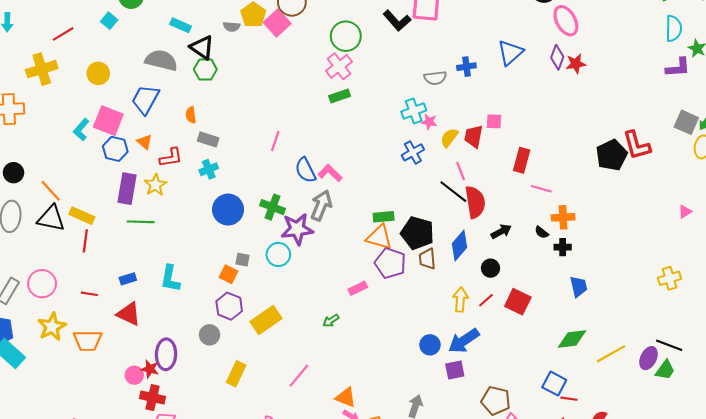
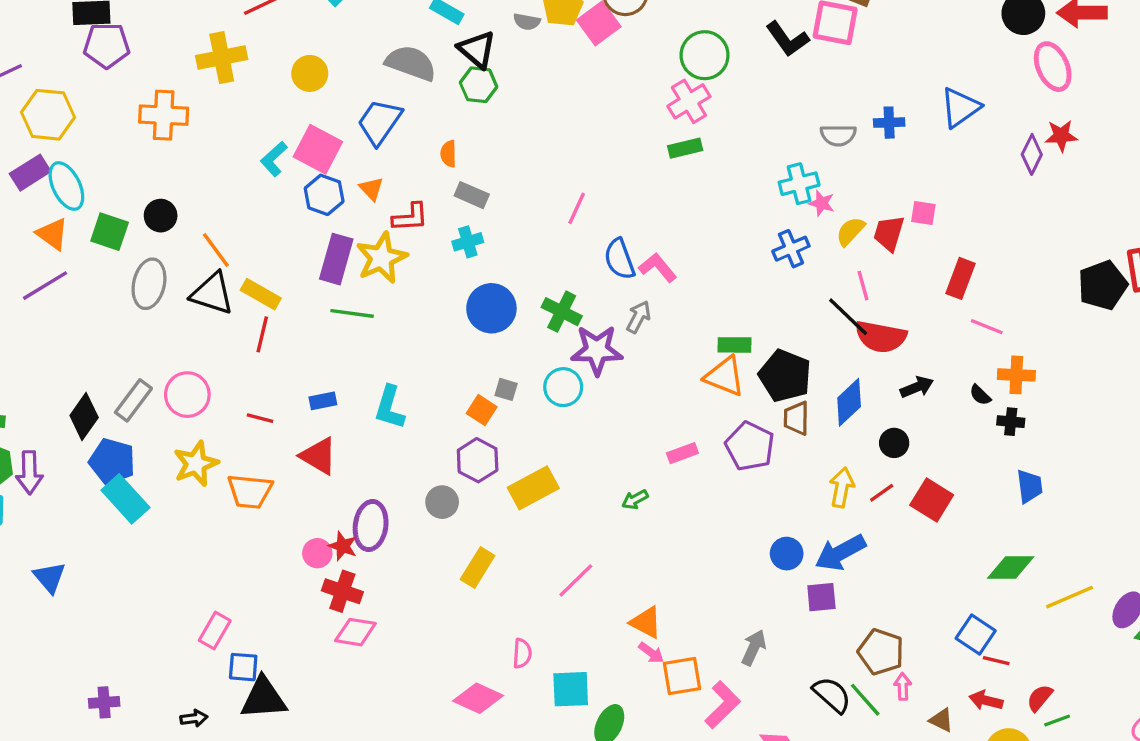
purple diamond: (557, 57) -> (1032, 154), moved
yellow star: (155, 185) -> (382, 258), size x1.4
red semicircle: (475, 202) -> (881, 337), turned 104
gray arrow: (321, 205) -> (639, 317), size x0.7
purple pentagon: (390, 263) -> (750, 446), moved

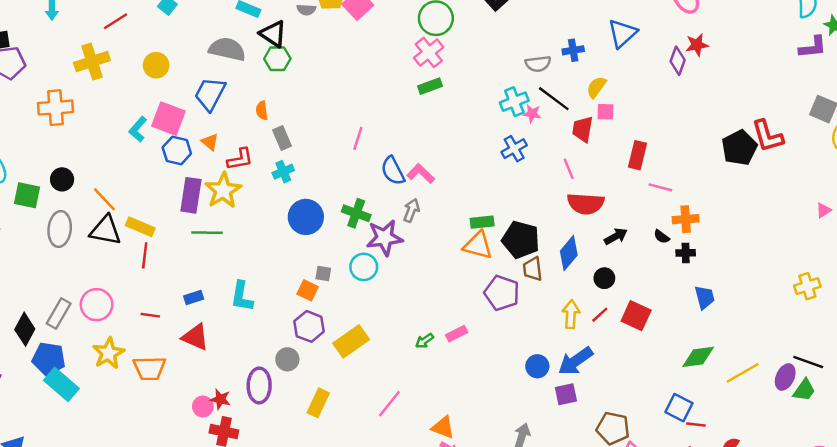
gray rectangle: (472, 195) -> (282, 138), turned 50
yellow semicircle: (850, 231) -> (596, 87), moved
black line: (848, 317) -> (554, 99), moved
pink rectangle: (682, 453) -> (457, 334), moved
purple ellipse: (371, 526) -> (259, 385), moved

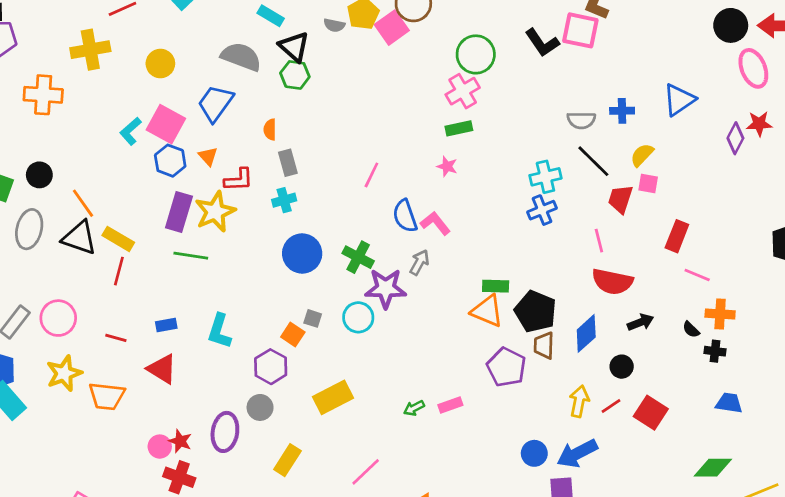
cyan cross: (514, 102) -> (545, 177), moved
pink star: (532, 114) -> (447, 166), moved
blue trapezoid: (705, 297) -> (729, 403), turned -75
purple hexagon: (309, 326) -> (271, 367), moved

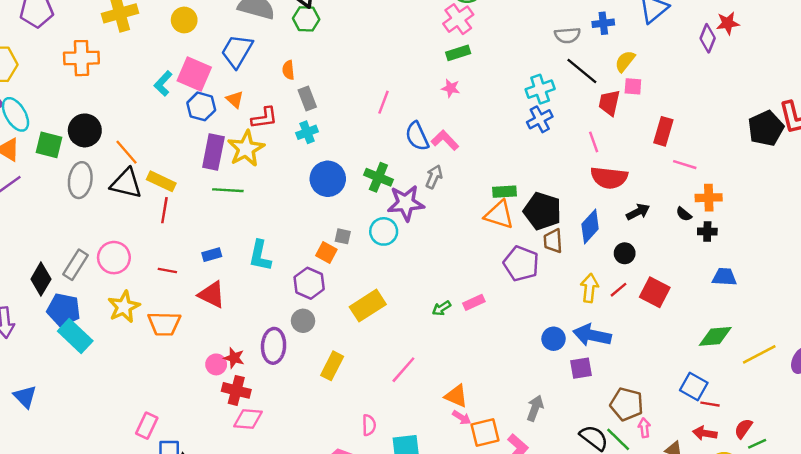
black circle: (39, 175) -> (85, 130), size x1.4
blue arrow: (577, 453) -> (592, 335), turned 45

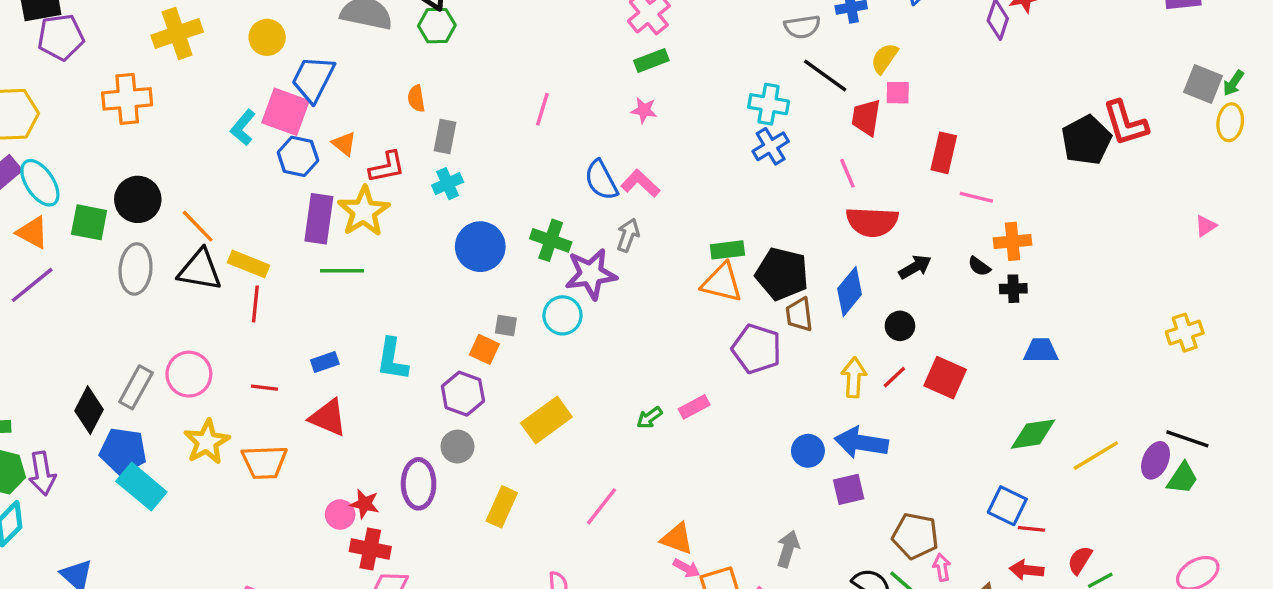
blue trapezoid: (237, 51) -> (313, 79), moved
cyan cross: (540, 89) -> (769, 104), turned 32
gray rectangle: (307, 98) -> (445, 136), turned 35
pink line: (383, 102) -> (542, 109), moved

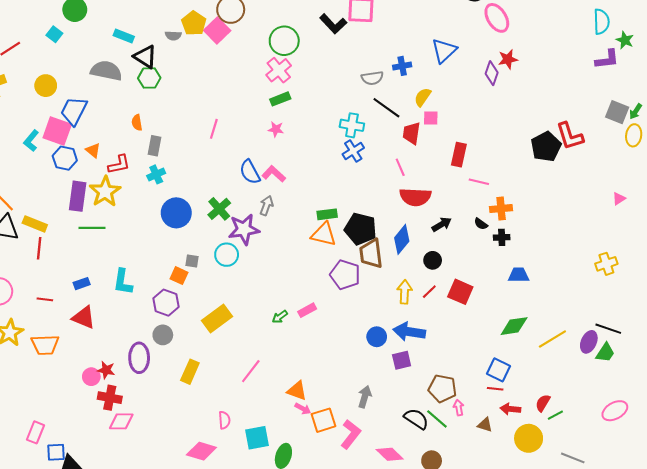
green cross: (551, 240) -> (219, 209), turned 30
brown trapezoid: (799, 315) -> (371, 254), size x1.4
red line: (1031, 529) -> (495, 389), moved

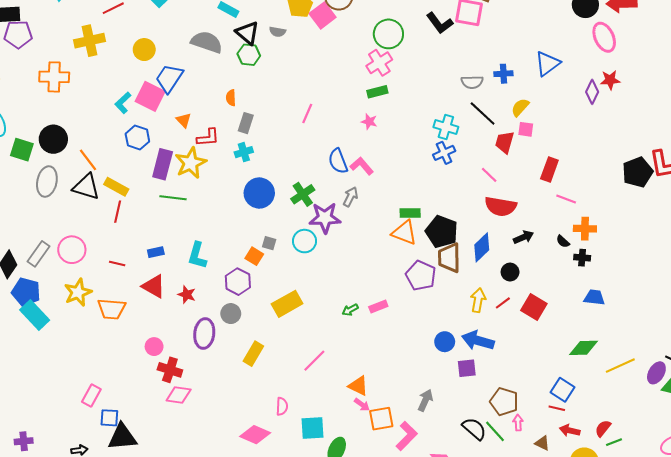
gray semicircle: (173, 36) -> (278, 32), moved
blue hexagon: (65, 158) -> (137, 138), moved
pink line: (400, 167) -> (489, 175), turned -30
red star: (106, 370) -> (187, 295), moved

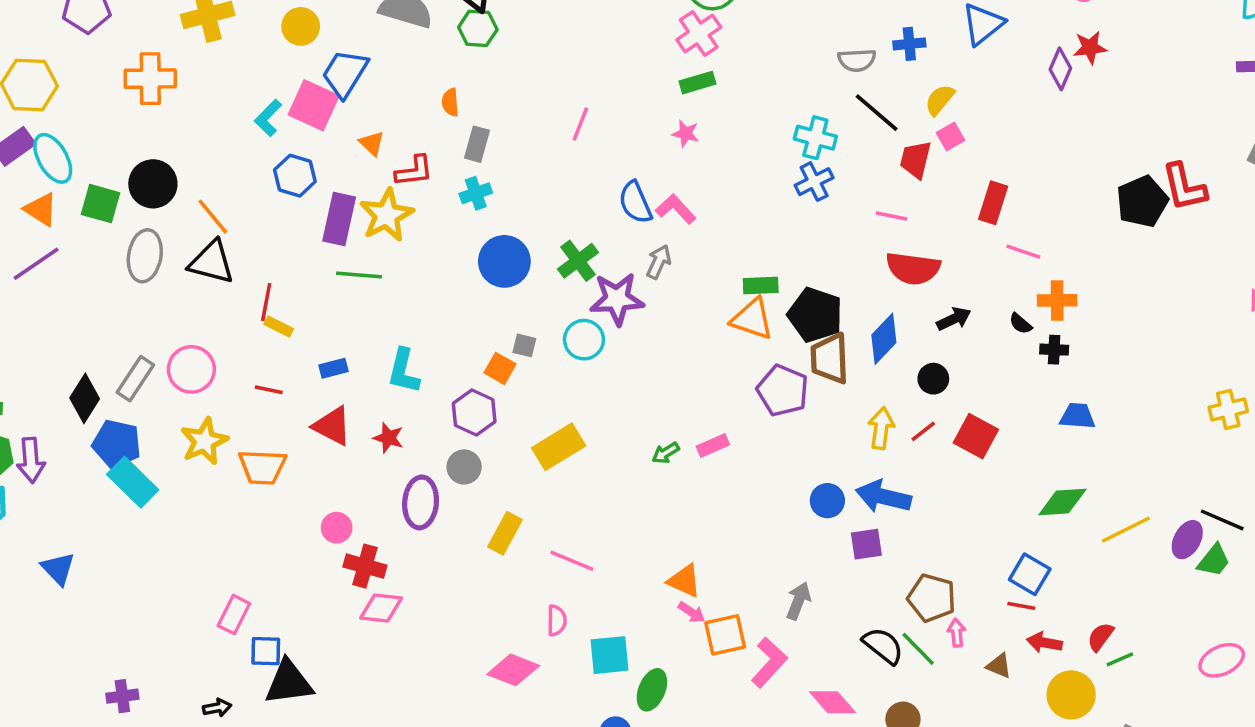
pink square: (526, 129) -> (950, 137), turned -35
pink line: (489, 175) -> (892, 216), turned -30
yellow rectangle: (116, 187) -> (279, 327), moved, size x0.7
pink line: (314, 361) -> (572, 561), moved, turned 70

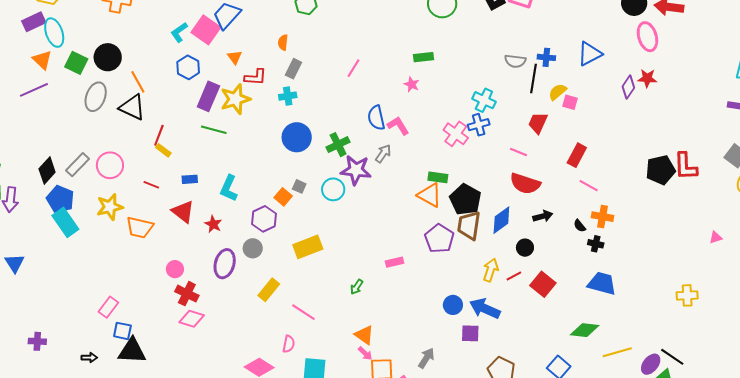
pink cross: (699, 33) -> (456, 134), moved, turned -30
black line: (877, 113) -> (533, 78), moved, turned 48
pink square: (950, 137) -> (570, 102), moved, turned 35
blue trapezoid: (1077, 416) -> (602, 283), size x1.4
green arrow: (666, 453) -> (357, 287), moved, turned -35

